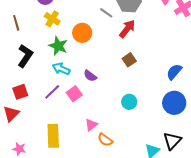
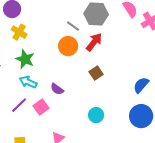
orange circle: (82, 33) -> (68, 46), moved

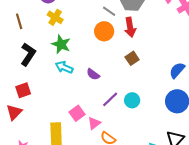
red arrow: (94, 42) -> (130, 27), turned 132
purple line: (19, 105) -> (110, 99), moved
pink square: (41, 107) -> (77, 113), moved

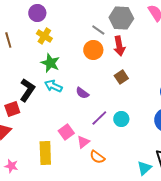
black L-shape: (28, 54) -> (27, 90), moved

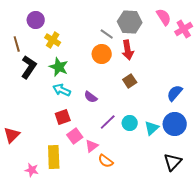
purple circle: (37, 13) -> (36, 20), moved
black L-shape: (27, 90) -> (29, 67), moved
red square: (12, 109) -> (63, 117), moved
pink star: (11, 166) -> (32, 170), moved
cyan triangle: (144, 168) -> (152, 128), moved

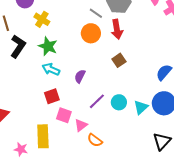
purple semicircle: (91, 97) -> (80, 76), turned 80
pink square: (75, 136) -> (64, 115), turned -35

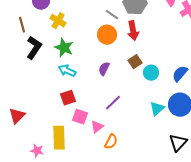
purple semicircle: (80, 76) -> (104, 69), moved
cyan circle: (119, 102) -> (151, 73), moved
orange semicircle: (95, 140) -> (111, 142), turned -98

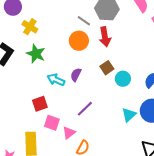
cyan arrow: (67, 71) -> (56, 80), moved

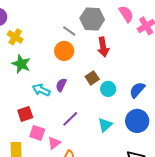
red arrow: (105, 37) -> (103, 47), moved
cyan triangle: (129, 115) -> (105, 125), moved

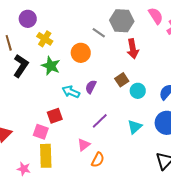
orange circle: (64, 51) -> (81, 53), moved
pink square: (37, 133) -> (41, 132), moved

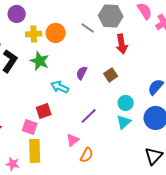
yellow cross: (45, 39) -> (34, 34), turned -35
orange circle: (81, 53) -> (56, 33), moved
purple semicircle: (91, 87) -> (82, 73), moved
cyan circle: (138, 91) -> (126, 103), moved

